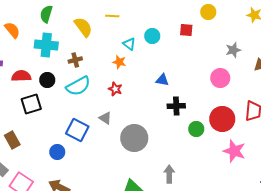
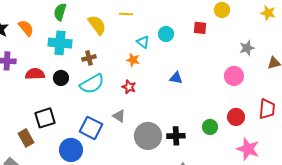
black square: (31, 104) -> (45, 118), moved
black cross: (176, 106) -> (176, 136), moved
red circle: (222, 119) -> (236, 117), size x0.7
blue circle: (57, 152) -> (71, 150), size x1.5

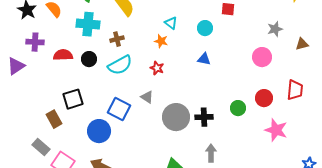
cyan circle: (166, 34) -> (205, 28), moved

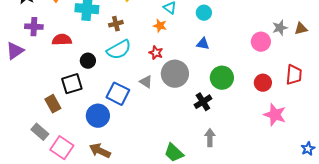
gray star: (275, 29) -> (280, 28), moved
black circle: (89, 59) -> (88, 61), moved
green circle: (238, 108) -> (222, 78), moved, size x1.5
gray circle: (176, 117) -> (175, 74), moved
black cross: (204, 117) -> (203, 102), turned -30

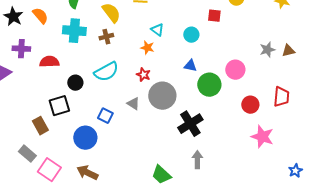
brown cross: (116, 24) -> (106, 37), moved
pink circle: (261, 42) -> (235, 70), moved
green circle: (222, 78) -> (209, 85), moved
blue square: (118, 94) -> (105, 116), size x0.7
black cross: (203, 102) -> (190, 124), size x1.4

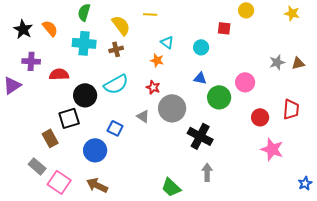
black circle: (75, 83) -> (85, 95), size x1.5
black cross: (190, 124) -> (200, 136), turned -30

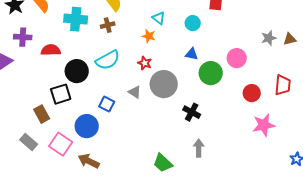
black cross: (200, 136) -> (192, 112), size x0.7
pink star: (272, 149) -> (264, 125), turned -30
pink square: (59, 182) -> (61, 144), moved

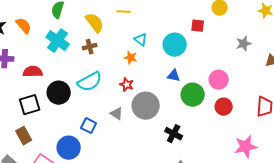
cyan cross: (76, 19) -> (58, 41), turned 30
cyan circle: (193, 23) -> (175, 45), size x1.5
gray star: (269, 38) -> (244, 44), moved
red circle: (252, 93) -> (224, 107), moved
black square: (61, 94) -> (30, 105), moved

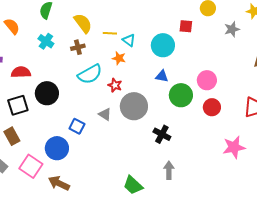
yellow line: (124, 12) -> (110, 33), moved
cyan cross: (58, 41) -> (46, 41), size x0.7
gray star: (244, 44) -> (232, 29), moved
cyan semicircle: (90, 82) -> (90, 74), moved

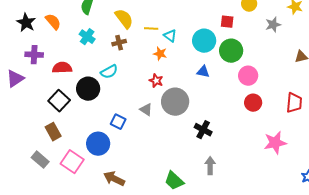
cyan semicircle: (90, 74) -> (109, 72), moved, size x0.7
green circle: (181, 95) -> (231, 51), moved
black square: (18, 105) -> (59, 101), turned -30
brown arrow: (59, 183) -> (114, 179), moved

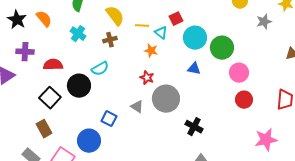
red square: (227, 22) -> (176, 19), moved, turned -32

